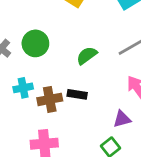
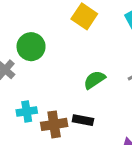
green circle: (35, 43) -> (31, 47), moved

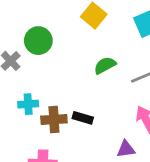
green semicircle: (94, 80) -> (105, 65), moved

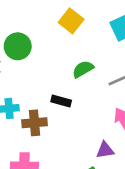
black rectangle: (83, 118) -> (61, 101), moved

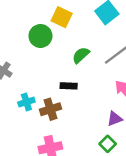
green circle: (18, 46) -> (40, 36), moved

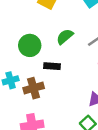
green circle: (40, 36) -> (30, 45), moved

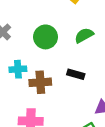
black rectangle: (52, 66) -> (76, 74), moved

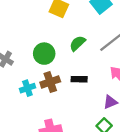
brown cross: (40, 82) -> (50, 82), moved

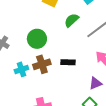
green semicircle: (77, 43) -> (72, 20), moved

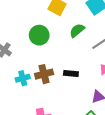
green circle: (37, 39) -> (39, 35), moved

